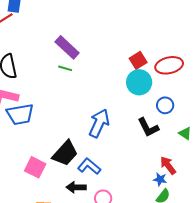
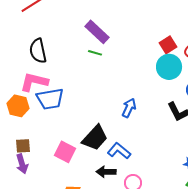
blue arrow: (99, 123) -> (129, 108), size x0.7

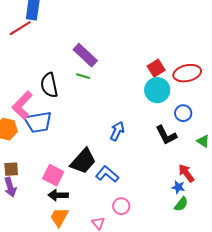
black semicircle: (38, 51) -> (49, 85), moved
pink L-shape: (34, 82) -> (22, 105), turned -60
black arrow: (106, 172) -> (58, 195), moved

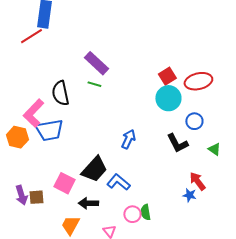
brown square: (11, 169) -> (36, 197), moved
black arrow: (58, 195) -> (88, 203), moved
green semicircle: (181, 204) -> (145, 212), moved, turned 133

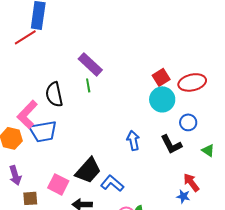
green line: (94, 84) -> (88, 85), turned 64
blue arrow: (128, 139) -> (133, 140), moved, turned -36
purple arrow: (21, 195) -> (15, 175), moved

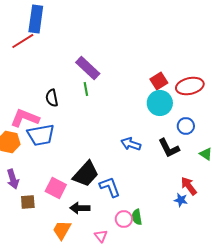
black semicircle: (54, 94) -> (52, 98), size x0.7
pink L-shape: (27, 114) -> (25, 118), turned 68
blue arrow: (133, 140) -> (131, 144), turned -60
blue L-shape: (112, 183) -> (110, 187), turned 30

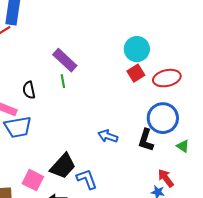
cyan circle: (160, 103) -> (137, 49), moved
blue circle: (186, 126) -> (163, 118), size x1.8
black L-shape: (169, 148) -> (146, 140), turned 45

